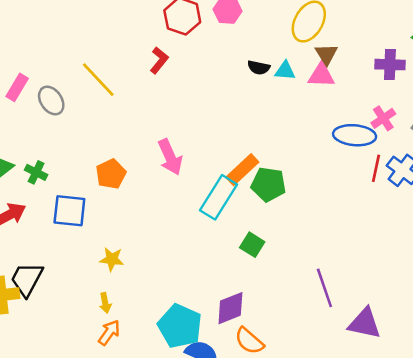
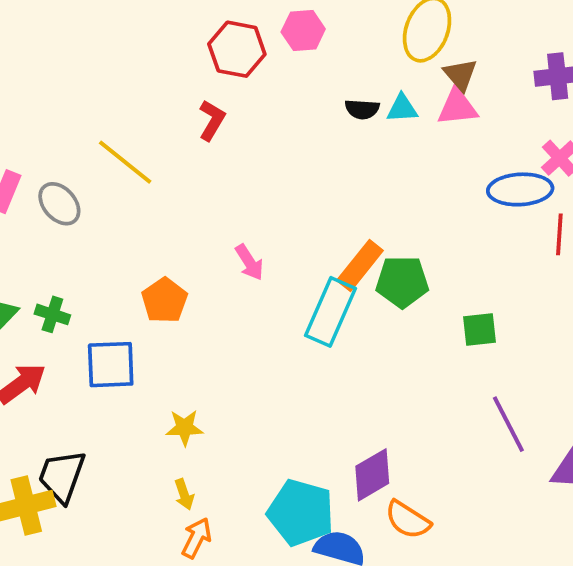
pink arrow: (170, 157) -> (249, 262), size x0.7
green square: (252, 245) -> (480, 329), moved, turned -30

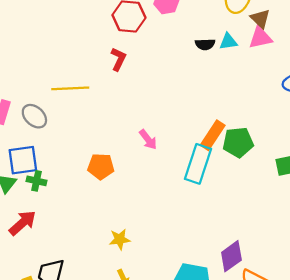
yellow line: (125, 162) -> (70, 88), turned -36
orange pentagon: (164, 300) -> (101, 166), turned -30
blue square: (111, 365) -> (23, 160), moved

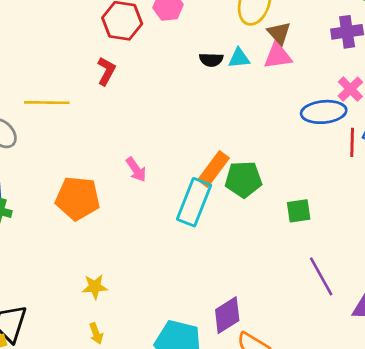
orange pentagon: (101, 166) -> (78, 198), size x1.4

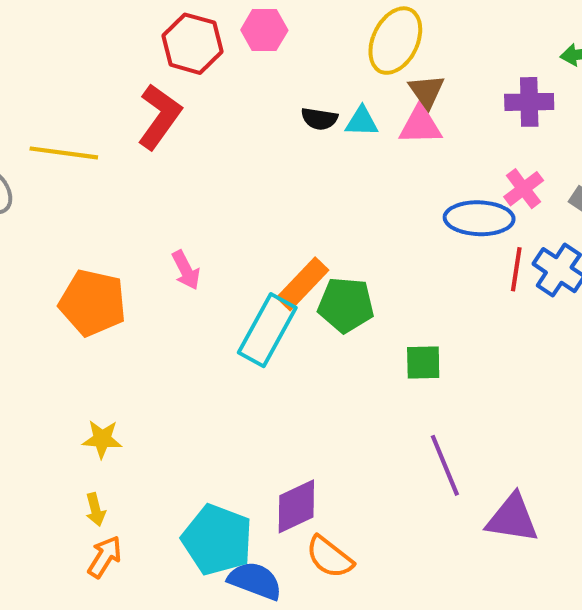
red L-shape: (106, 71) -> (159, 117), size x1.5

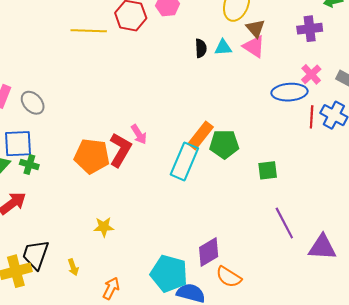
red L-shape: (159, 117) -> (120, 150), moved
black semicircle: (319, 119) -> (201, 48), turned -96
pink triangle: (420, 125) -> (254, 47), turned 40
yellow line: (64, 153) -> (89, 31), moved
yellow arrow: (95, 510) -> (73, 267), moved

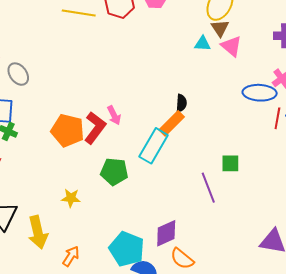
brown triangle: (255, 28) -> (220, 28), moved
black semicircle: (201, 48) -> (181, 103), moved
green pentagon: (224, 144) -> (114, 172), moved
purple line: (284, 223) -> (208, 188), moved
yellow arrow: (73, 267) -> (38, 232), size x2.0

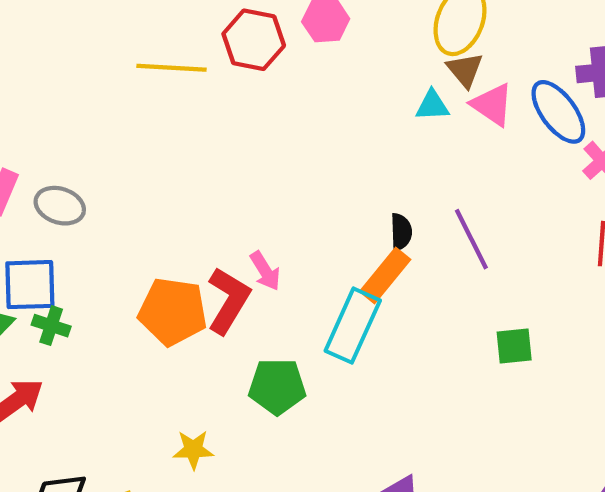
gray ellipse: (18, 74) -> (60, 206), turned -30
blue ellipse: (260, 93) -> (558, 112), moved, turned 56
purple line: (208, 188) -> (471, 239), moved

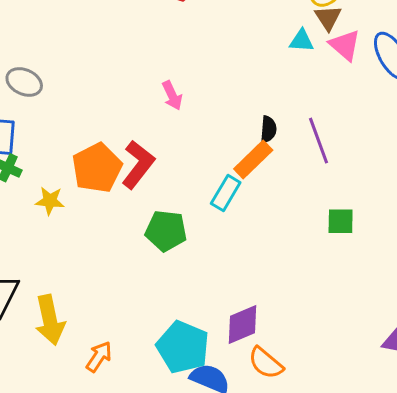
pink arrow: (265, 271) -> (172, 95), moved
orange pentagon: (173, 311) -> (97, 168), turned 30
cyan rectangle: (353, 326) -> (226, 193), size x0.7
yellow star: (193, 450) -> (50, 201), moved

